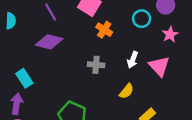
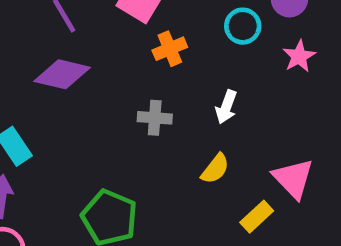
orange cross: (104, 30) -> (170, 49), turned 35
pink triangle: (159, 66) -> (293, 178), moved

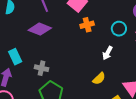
cyan circle: (243, 26) -> (119, 29), moved
gray cross: (155, 118) -> (42, 68), moved

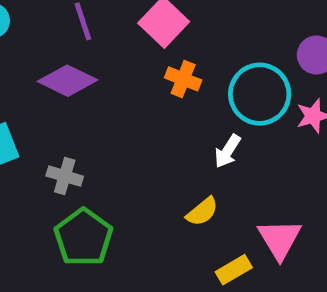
orange cross: (87, 25) -> (183, 79), turned 32
cyan circle: (119, 29) -> (260, 94), size x1.6

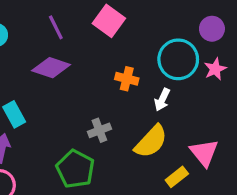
orange cross: (183, 79) -> (127, 79), moved
gray cross: (65, 176) -> (99, 130), moved, turned -30
yellow semicircle: (202, 212) -> (151, 141), size x1.6

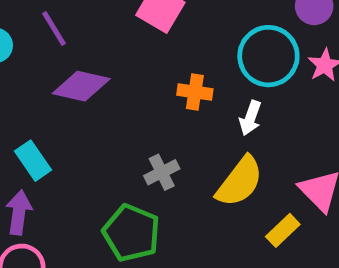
purple line: (56, 27) -> (54, 29), moved

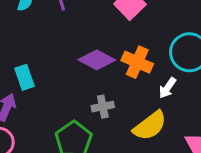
purple diamond: (81, 86) -> (97, 60), moved
orange cross: (195, 92) -> (137, 62), size x1.4

